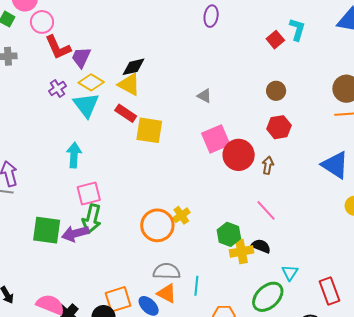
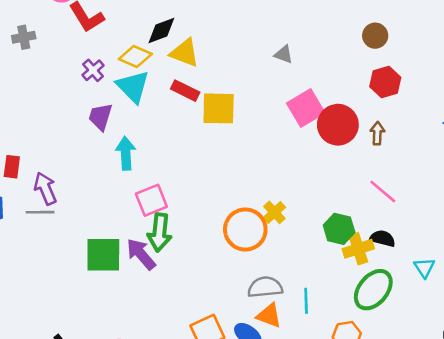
purple trapezoid: (81, 57) -> (100, 117), moved
black diamond: (134, 67) -> (161, 30), moved
purple arrow: (75, 234) -> (141, 254), turned 72
green ellipse: (268, 297) -> (373, 290), moved

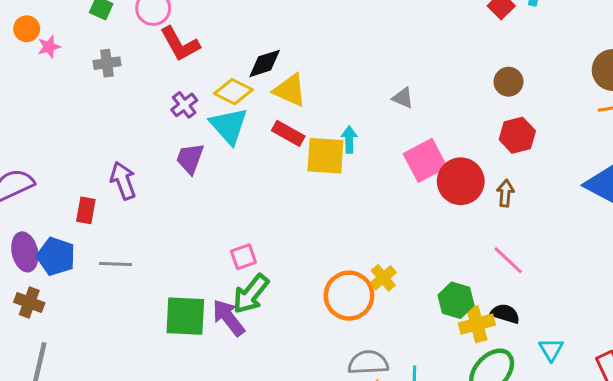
cyan arrow: (126, 153) -> (349, 139), moved, size x0.7
purple arrow: (45, 189) -> (123, 181), moved
pink square: (151, 200) -> (243, 257), size x0.7
green arrow: (160, 232) -> (251, 294), turned 30

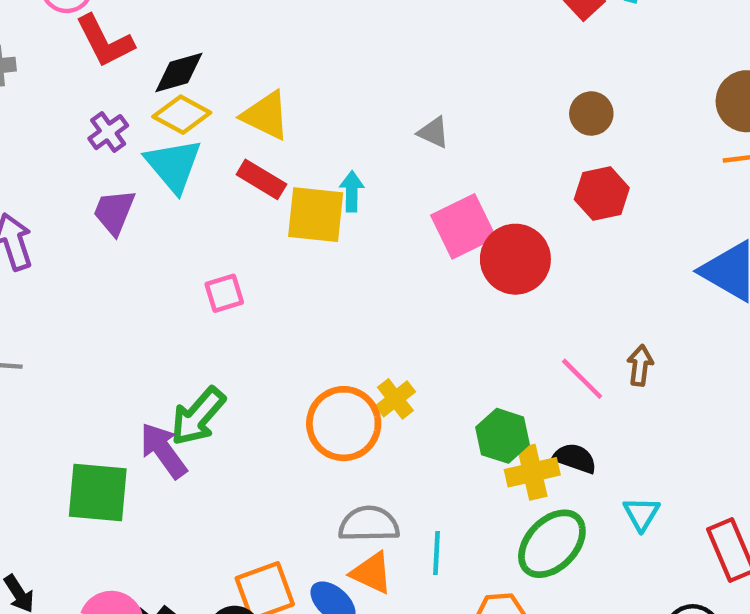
black diamond: (265, 63) -> (179, 73), moved
brown arrow: (505, 193) -> (640, 365), moved
pink square: (243, 257) -> (224, 293), moved
green square: (185, 316) -> (98, 492), moved

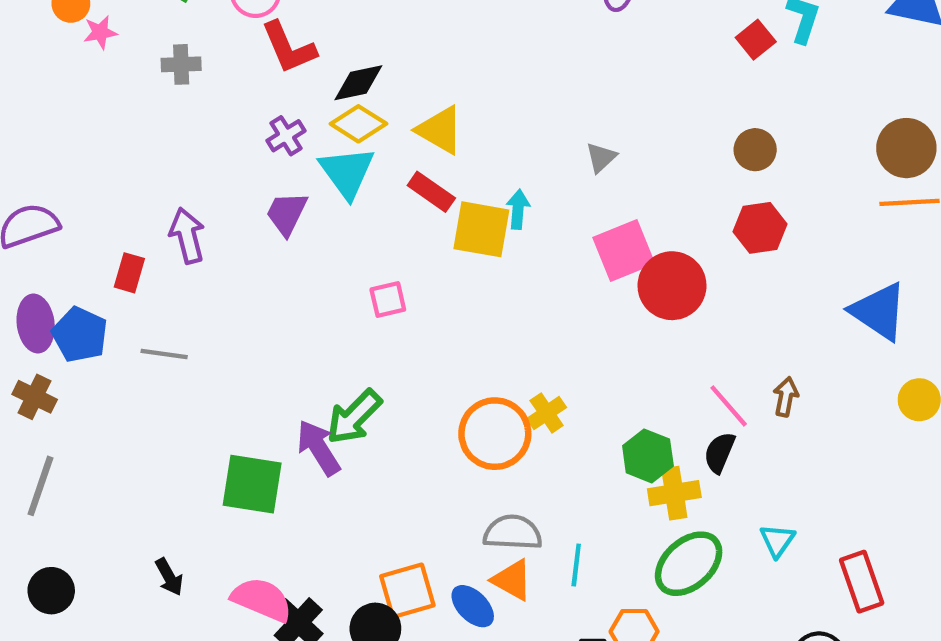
gray triangle: (434, 132) -> (601, 157), turned 48
black semicircle: (575, 458) -> (720, 452), moved, turned -90

